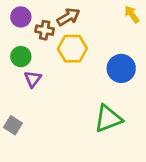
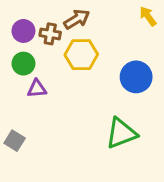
purple circle: (21, 17) -> (23, 31), moved
purple triangle: (33, 79) -> (37, 89), turned 48

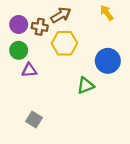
yellow arrow: (148, 16) -> (107, 13), moved
green triangle: (121, 133) -> (86, 85), moved, size x0.7
gray square: (15, 141) -> (34, 120), moved

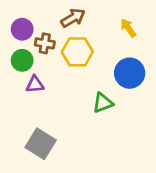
yellow arrow: (107, 13) -> (128, 28), moved
brown cross: (40, 27) -> (45, 43), moved
gray square: (34, 120) -> (41, 144), size x1.5

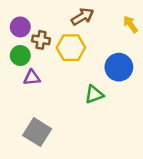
brown arrow: (73, 18) -> (83, 17), moved
yellow arrow: (128, 28) -> (131, 24), moved

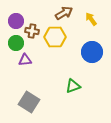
yellow arrow: (131, 24) -> (91, 19), moved
green triangle: (94, 94) -> (73, 86), moved

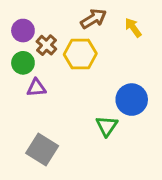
brown cross: (32, 31) -> (46, 45), turned 32
blue circle: (92, 52) -> (132, 100), moved
green triangle: (73, 86) -> (107, 126), turned -35

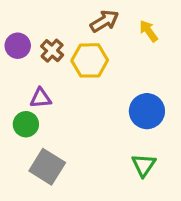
purple circle: (23, 31) -> (18, 46), moved
green circle: (23, 63) -> (26, 124), moved
green triangle: (107, 126) -> (144, 165), moved

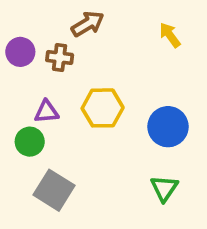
brown arrow: (104, 21) -> (88, 24), moved
brown cross: (52, 51) -> (60, 57), turned -35
yellow hexagon: (90, 60) -> (103, 108), moved

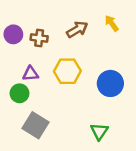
brown arrow: (88, 24) -> (77, 29), moved
green triangle: (164, 188) -> (99, 131), moved

